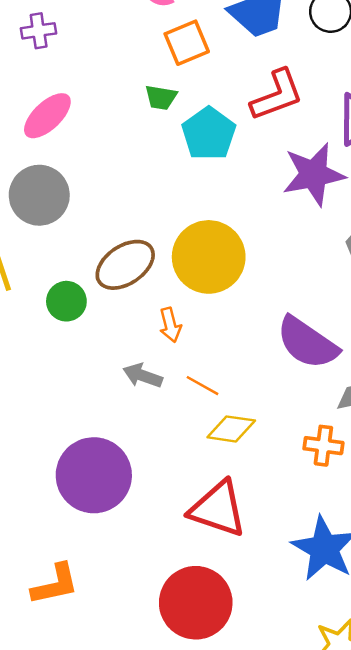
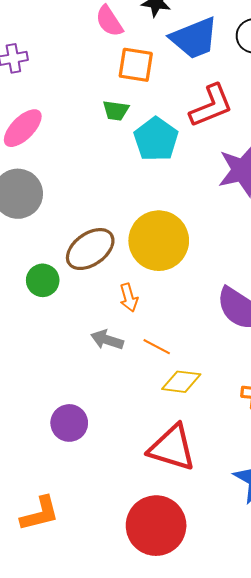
orange square: (187, 43) -> (136, 65), turned 33
purple circle: (94, 475) -> (69, 423), size x0.6

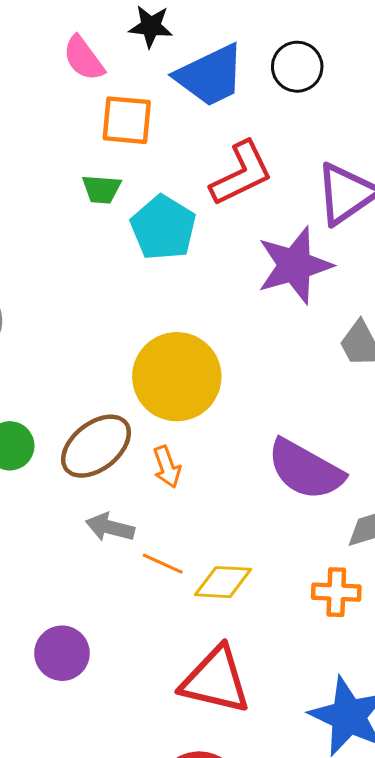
brown ellipse: (90, 249) -> (96, 446), moved
orange arrow: (129, 298) -> (167, 467), moved
orange line: (157, 347) -> (163, 564), moved

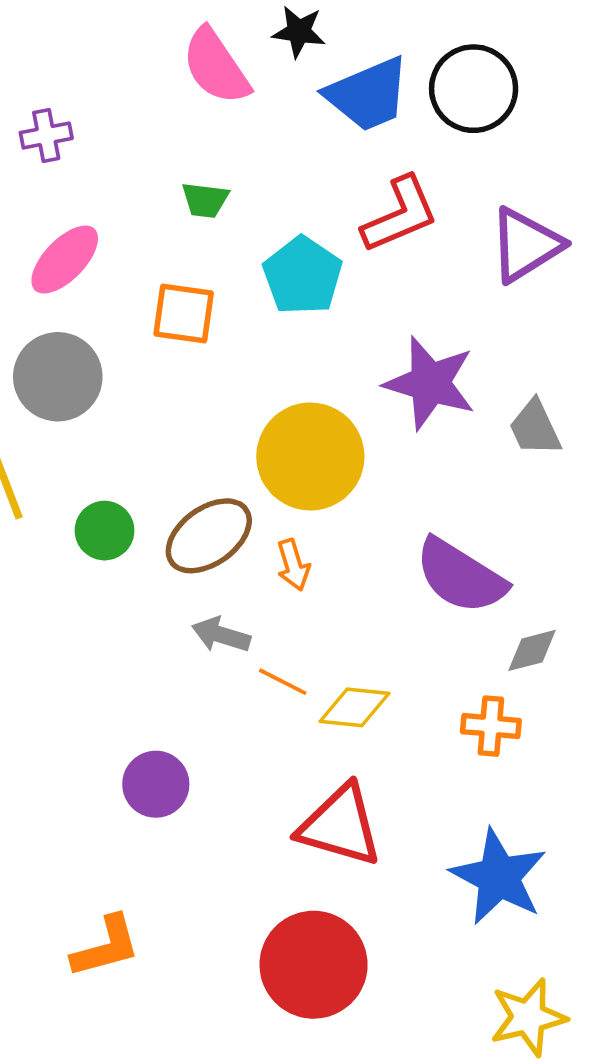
pink semicircle: (84, 58) -> (216, 66), size x1.4
black circle: (297, 67) -> (474, 89), size x1.4
orange square: (127, 120) -> (184, 314), moved
green trapezoid: (102, 189) -> (205, 200), moved
purple star: (295, 265) -> (430, 383), moved, turned 30

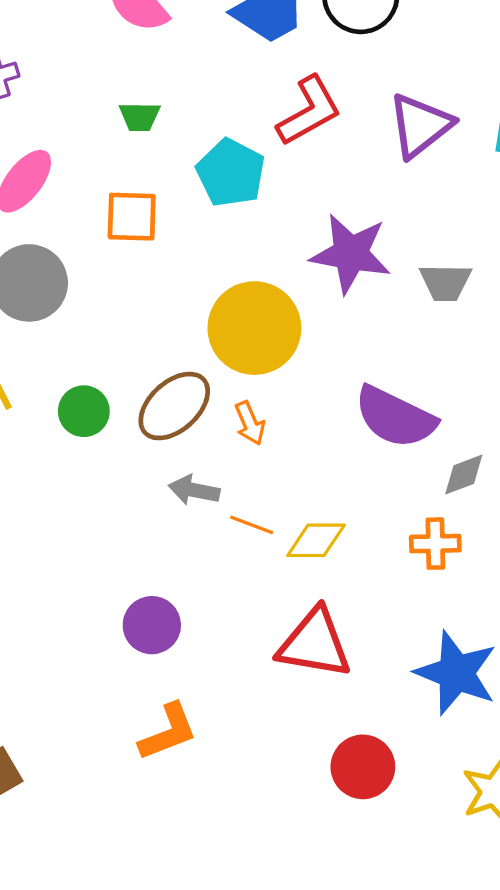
gray trapezoid: (535, 428) -> (445, 282), turned -58
orange L-shape: (106, 947) -> (168, 732), moved
red circle: (314, 965) -> (363, 767), moved, size x0.7

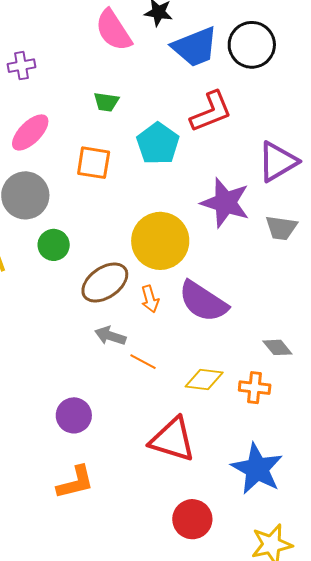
purple triangle: (420, 125) -> (278, 162), moved
green circle: (84, 411) -> (54, 245), moved
purple semicircle: (395, 417) -> (203, 302), moved
gray diamond: (464, 475) -> (277, 347), turned 64
yellow diamond: (316, 540) -> (204, 379), moved

